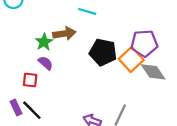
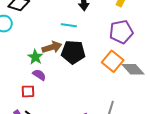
purple pentagon: (144, 43) -> (121, 32), moved
black pentagon: (103, 52) -> (73, 52), moved

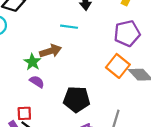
black pentagon: (73, 52) -> (77, 99), moved
red square: (28, 91) -> (24, 113), moved

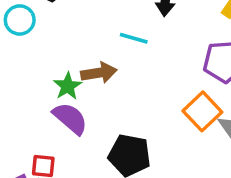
purple semicircle: (37, 82) -> (70, 118), size x1.5

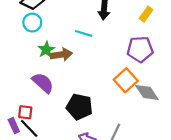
cyan circle: (20, 20) -> (32, 23), moved
green star: (68, 86) -> (46, 50), moved

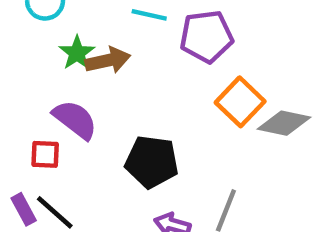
purple pentagon: (140, 49) -> (206, 36), moved
gray diamond: (147, 92) -> (284, 123), turned -40
red square: (25, 112) -> (45, 154), moved

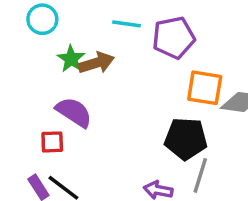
orange square: (240, 102) -> (205, 88), turned -30
black pentagon: (152, 162) -> (186, 139), moved

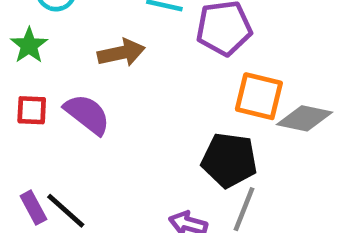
green star: (71, 59) -> (29, 45), moved
red square: (52, 142) -> (32, 110), moved

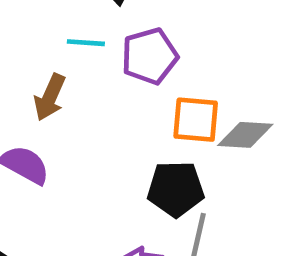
brown arrow: (121, 53) -> (50, 97), turned 135

